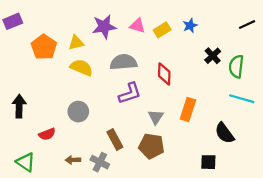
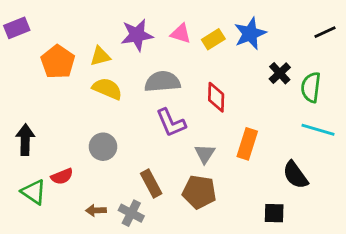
blue star: (190, 26) -> (250, 34), size x1.6
purple L-shape: (130, 93) -> (171, 123), turned 85
green triangle: (26, 162) -> (34, 192), moved

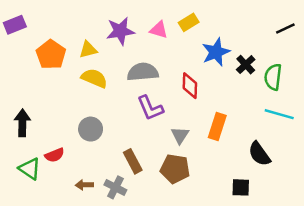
blue star: (250, 34) -> (216, 52), moved
yellow rectangle: (213, 39) -> (189, 22), moved

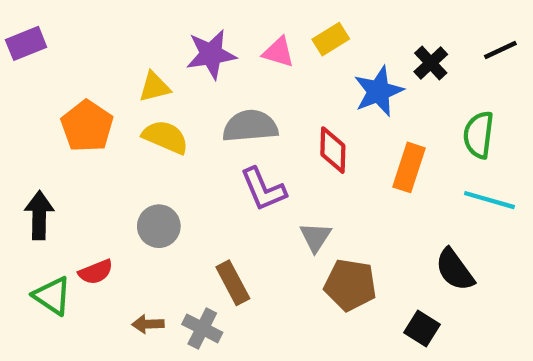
orange pentagon: (51, 55) -> (87, 126), moved
black cross: (246, 65) -> (431, 63), moved
orange rectangle: (217, 127) -> (409, 167), moved
brown pentagon: (175, 169) -> (350, 285), moved
black square: (241, 187) -> (422, 328), turned 30

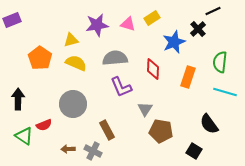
black line: (500, 50) -> (213, 11), moved
gray circle: (159, 226) -> (73, 104), size x1.4

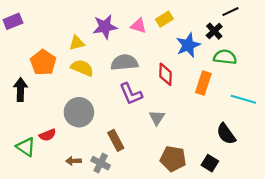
green semicircle: (220, 62) -> (225, 57), moved, turned 90
black arrow: (18, 99) -> (21, 90), moved
brown pentagon: (161, 131) -> (173, 159), moved

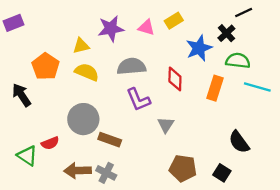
black arrow: (21, 90) -> (22, 95), turned -35
cyan line: (243, 99) -> (257, 87), moved
brown rectangle: (116, 140) -> (110, 140), moved, turned -42
brown arrow: (74, 161) -> (78, 171), size x1.6

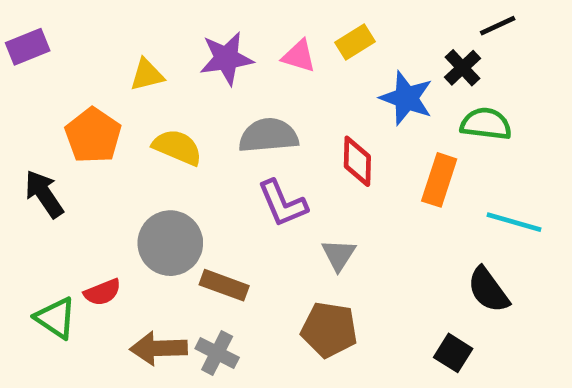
yellow triangle: (81, 46) -> (147, 75), moved
blue star: (199, 48) -> (406, 98), turned -30
cyan line: (257, 87) -> (514, 222), moved
brown pentagon: (183, 168) -> (329, 330), moved

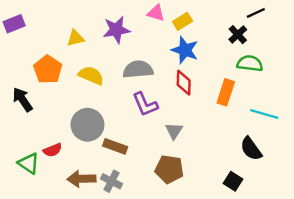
pink triangle: (299, 56) -> (156, 13), moved
blue star: (406, 98) -> (185, 50), moved

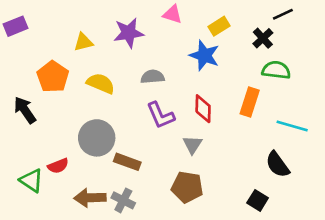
yellow rectangle: (182, 21) -> (219, 26), moved
gray semicircle: (138, 69) -> (153, 77), size x0.7
red diamond: (184, 83) -> (203, 109), moved

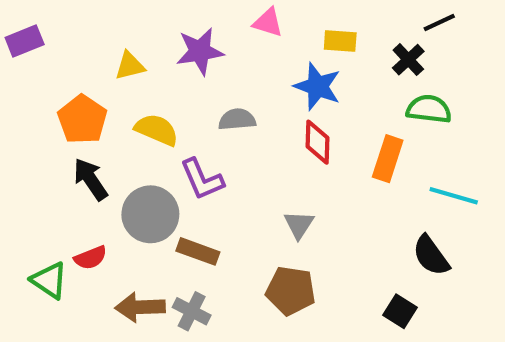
yellow rectangle: (219, 26) -> (340, 41), turned 36
red diamond: (203, 109) -> (317, 142), moved
black arrow: (25, 110) -> (91, 179), moved
purple L-shape: (161, 115) -> (202, 179), moved

